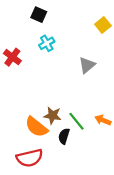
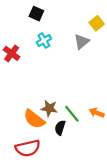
gray triangle: (87, 65) -> (82, 42), moved

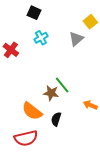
brown star: (49, 108) -> (51, 93), moved
green line: (72, 114) -> (62, 85), moved

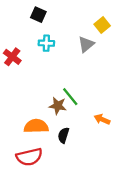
cyan cross: (41, 38) -> (46, 43), turned 32
orange semicircle: (32, 111) -> (36, 126), turned 140

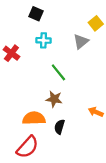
green line: (70, 97) -> (58, 72), moved
red semicircle: (29, 157) -> (27, 147), turned -35

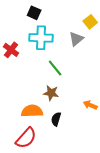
cyan cross: (43, 40) -> (41, 38), size x1.6

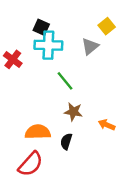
black square: (34, 13) -> (41, 27), moved
brown star: (51, 93) -> (73, 112), moved

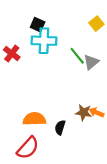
gray triangle: (90, 46) -> (91, 62), moved
green line: (65, 81) -> (77, 56), moved
brown star: (73, 112) -> (84, 112), moved

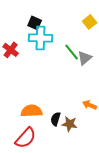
brown star: (84, 112) -> (70, 124), moved

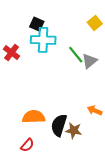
black semicircle: (56, 119) -> (59, 125), size x1.5
red semicircle: (26, 138) -> (27, 145), size x0.6

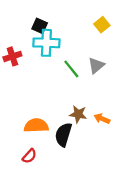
red cross: (12, 53) -> (12, 56), turned 35
green line: (76, 55) -> (71, 69), moved
brown star: (74, 130) -> (78, 114), moved

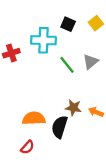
black square: (40, 26) -> (68, 24), moved

